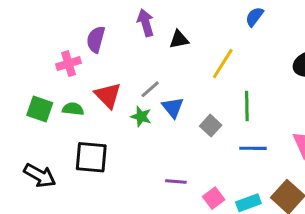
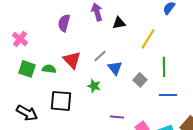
pink cross: (69, 64) -> (20, 39), moved, turned -35
green star: (141, 117) -> (94, 86), moved

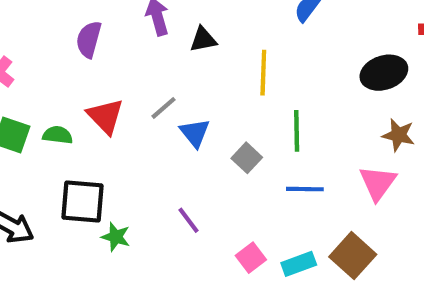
yellow line: (148, 39) -> (263, 73), turned -30
green star: (94, 86) -> (116, 237), moved
purple line: (117, 117) -> (189, 220), moved, turned 48

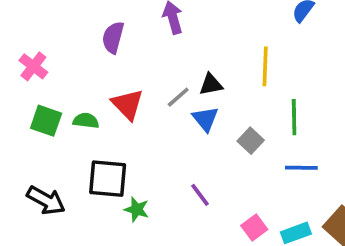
black triangle: (203, 39) -> (211, 84), moved

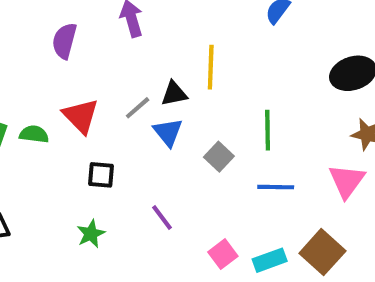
yellow line: (265, 66) -> (211, 67), moved
black square: (108, 179) -> (101, 175), moved, size x0.6
green star: (137, 209) -> (91, 234), turned 30

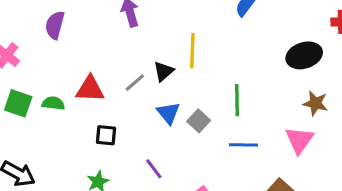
purple semicircle: (64, 41) -> (55, 25), moved
black triangle: (174, 94) -> (164, 71), turned -30
red triangle: (81, 116) -> (90, 89), turned -44
blue triangle: (168, 132) -> (168, 113), moved

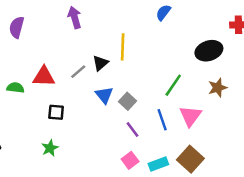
green line: (237, 100) -> (173, 85), moved, turned 35
brown star: (315, 103) -> (218, 88), turned -30
pink triangle: (299, 140) -> (190, 116), moved
blue line: (243, 145) -> (162, 120), turned 70
purple line: (154, 169) -> (132, 130), moved

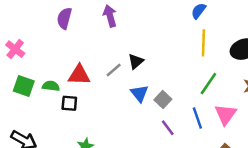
purple semicircle: (17, 27) -> (64, 18), moved
yellow line: (123, 47) -> (203, 43), moved
black square: (56, 112) -> (69, 103), moved

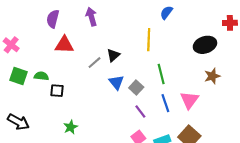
yellow line: (203, 43) -> (149, 40), moved
red triangle: (79, 75) -> (64, 45), moved
green line: (208, 84) -> (161, 74), moved, turned -48

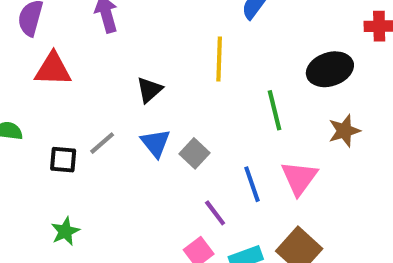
gray line: (95, 63) -> (102, 143), moved
green line: (161, 74) -> (275, 110), moved
black square: (57, 91) -> (63, 160), moved
purple line: (140, 111) -> (215, 213), moved

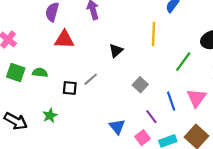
green line: (275, 110) -> (183, 62), turned 50
blue triangle: (156, 143) -> (117, 127), moved
green star: (65, 231) -> (50, 116), moved

